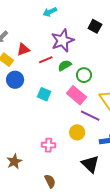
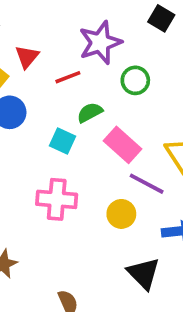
red triangle: (23, 49) -> (27, 57), turned -32
green semicircle: (65, 65) -> (90, 112), moved
green circle: (84, 75) -> (135, 80), moved
pink cross: (48, 145) -> (57, 199), moved, size x1.5

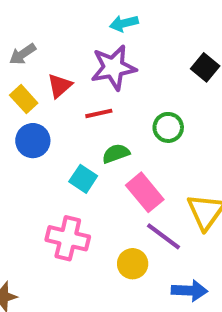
purple star: (100, 43) -> (113, 68), moved

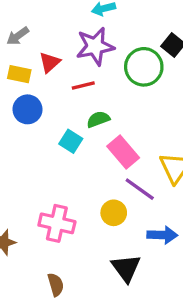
yellow rectangle: (24, 99) -> (19, 74), turned -35
green circle: (168, 127) -> (144, 67), moved, size x1.5
pink cross: (68, 238) -> (57, 223), moved

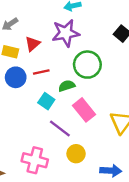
green circle: (144, 67) -> (87, 65), moved
red line: (83, 86) -> (41, 72), moved
purple line: (140, 189) -> (60, 129), moved

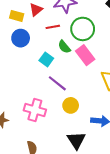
red line: (41, 72) -> (53, 27), moved
green semicircle: (67, 86) -> (64, 47), turned -112
pink rectangle: (84, 110) -> (85, 55), moved

